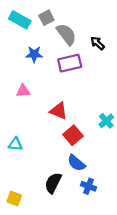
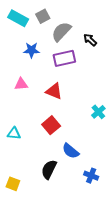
gray semicircle: (66, 34) -> (61, 32), turned -100
red triangle: (59, 111) -> (54, 91), moved
red square: (73, 135) -> (51, 125), moved
blue cross: (89, 186) -> (91, 176), moved

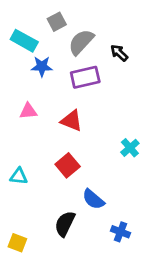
cyan rectangle: (18, 18) -> (24, 41), moved

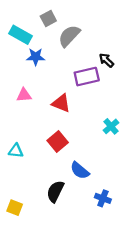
black arrow: (119, 53) -> (106, 60), moved
purple rectangle: (85, 77) -> (87, 77), moved

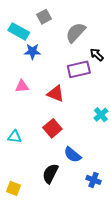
gray semicircle: (69, 36) -> (76, 33), moved

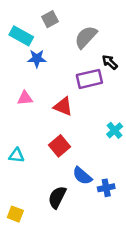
blue cross: (94, 180) -> (106, 188), moved, turned -32

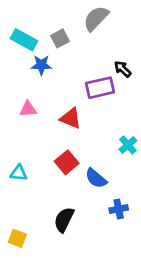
gray square: (50, 19) -> (60, 38), moved
gray semicircle: (86, 37) -> (96, 18), moved
blue semicircle: (82, 176) -> (96, 178), moved

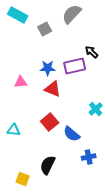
cyan rectangle: (24, 40) -> (18, 15), moved
blue star: (41, 65) -> (48, 68), moved
yellow square: (17, 238) -> (23, 179), moved

